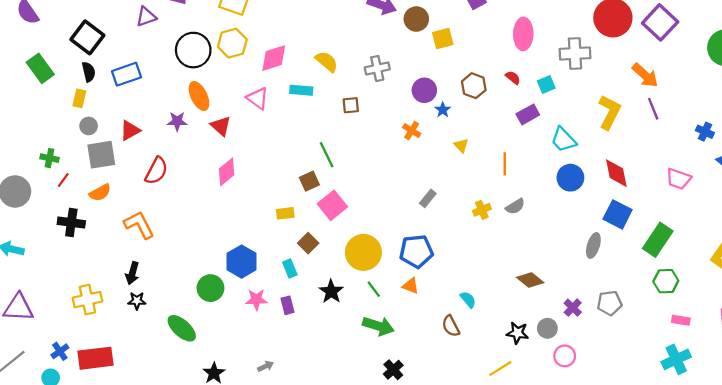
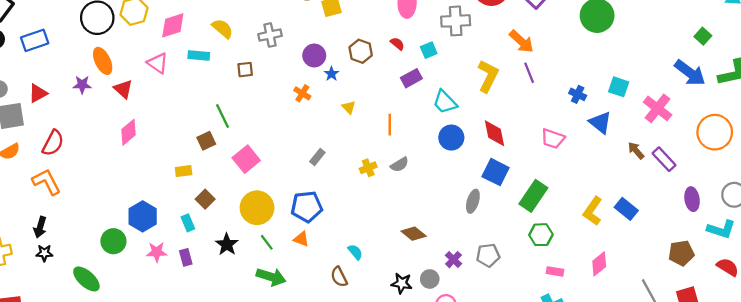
red semicircle: (156, 171) -> (53, 143), moved
pink square: (332, 205) -> (246, 159), moved

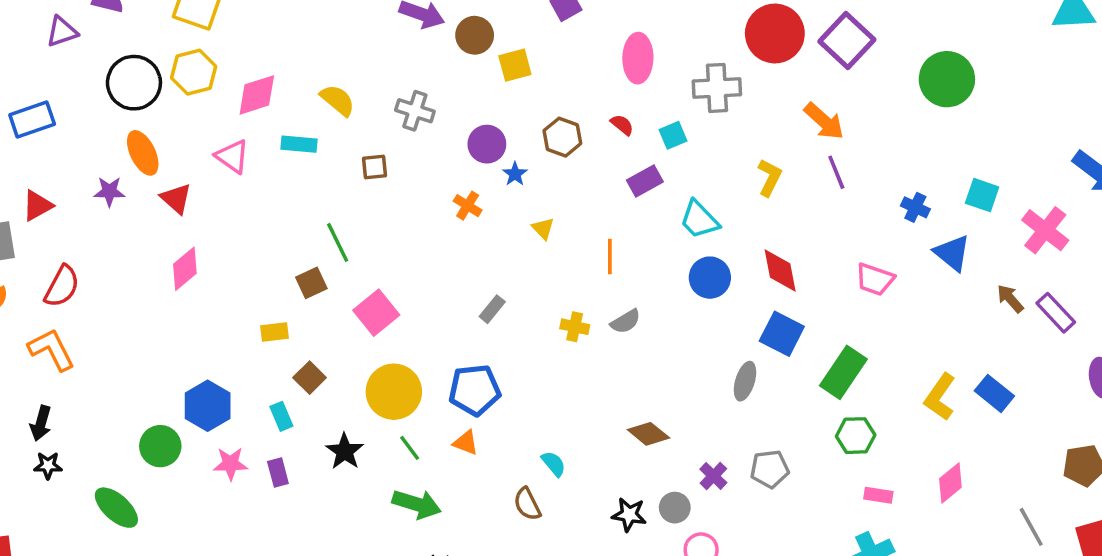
gray cross: (270, 35) -> (415, 111), turned 30
yellow L-shape: (488, 76) -> (770, 177), size x0.7
yellow cross: (368, 168) -> (575, 327), turned 35

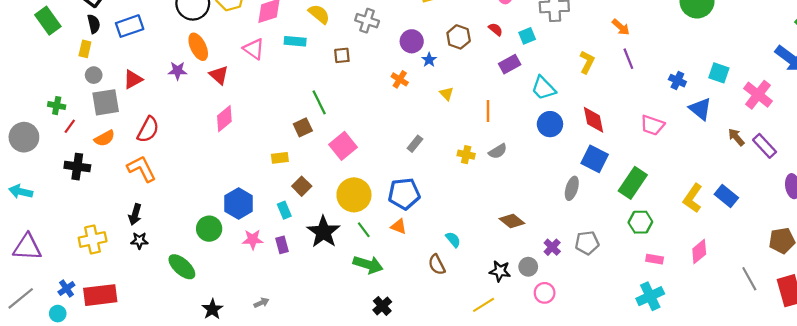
orange arrow: (824, 121) -> (621, 27), size x0.7
black star: (345, 451) -> (323, 232), size x1.4

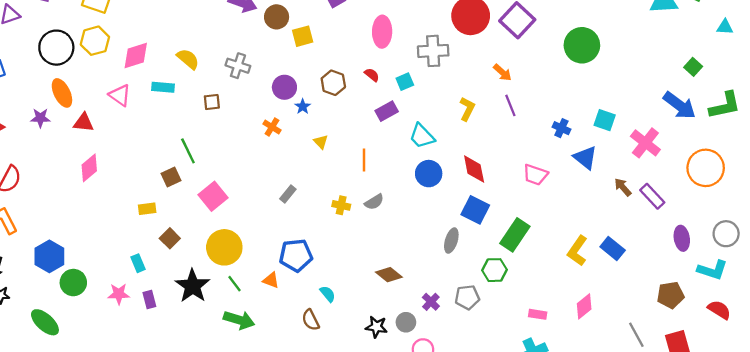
red triangle: (219, 75) -> (84, 122), turned -36
blue pentagon: (404, 194) -> (296, 255), moved
blue hexagon: (239, 204) -> (49, 256), moved
cyan rectangle: (284, 210) -> (138, 263), moved
green hexagon: (640, 222) -> (494, 270), moved

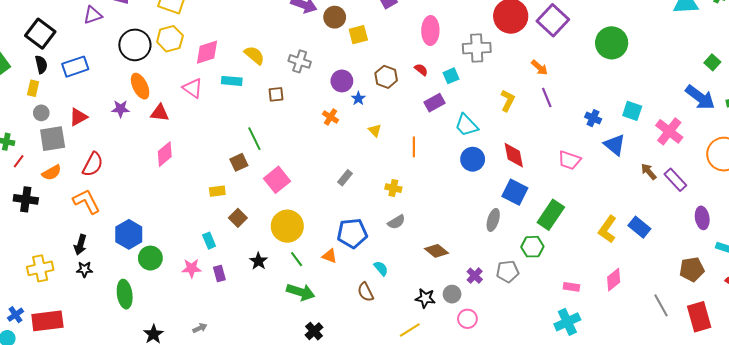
gray semicircle: (374, 202) -> (396, 222), moved
black star: (193, 286) -> (258, 261), size x0.6
green ellipse: (45, 322) -> (125, 294), turned 40

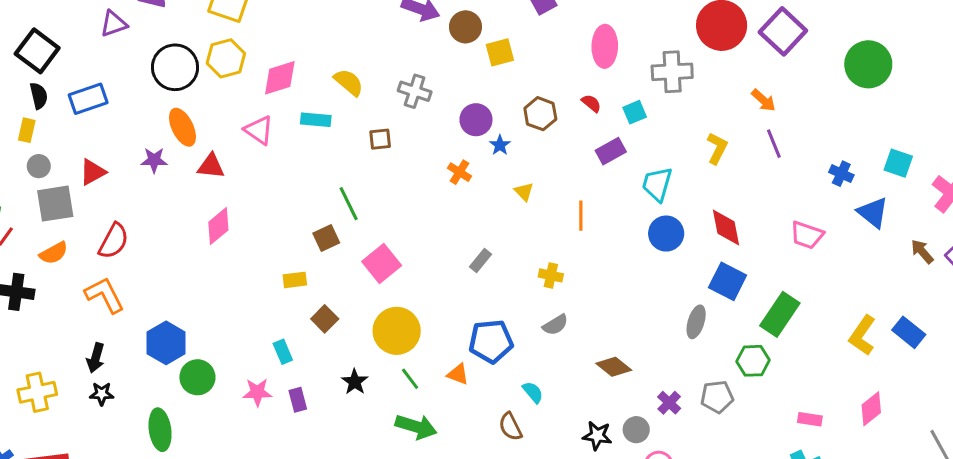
cyan trapezoid: (466, 125) -> (657, 184), turned 60

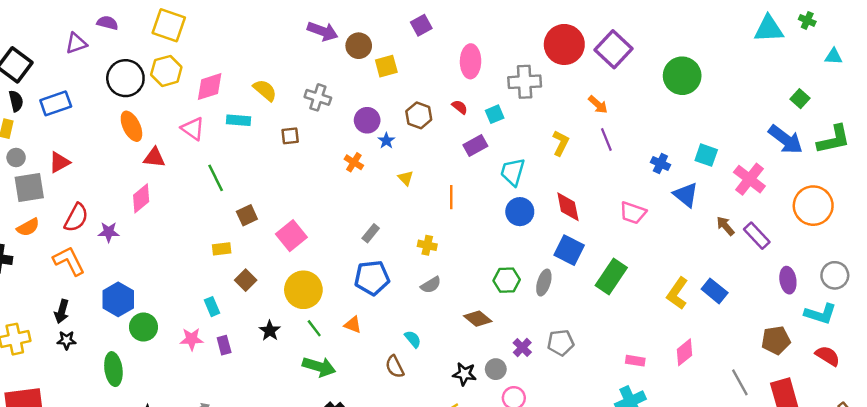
purple star: (154, 160) -> (109, 232), moved
green line: (349, 204) -> (216, 178), moved
pink diamond: (218, 226) -> (141, 198), moved
blue pentagon: (491, 341) -> (372, 278), moved
green hexagon: (753, 361) -> (507, 280), moved

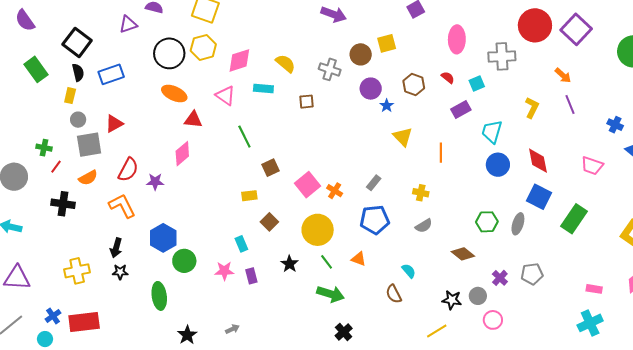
brown circle: (359, 46) -> (361, 54), moved
orange ellipse: (131, 126) -> (174, 94), turned -40
orange cross: (354, 162) -> (335, 191), moved
yellow triangle: (406, 178) -> (403, 137), size x1.5

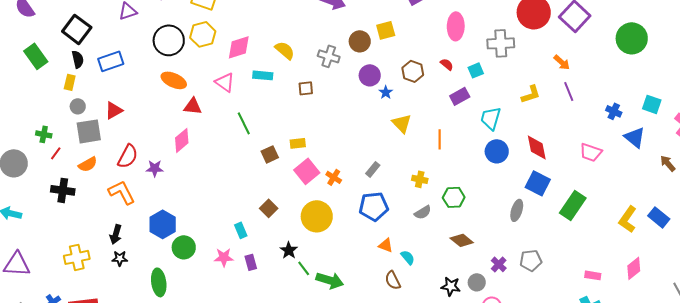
yellow L-shape: (532, 108) -> (531, 94), turned 45
yellow rectangle: (249, 196) -> (298, 143), moved
green hexagon: (487, 222) -> (454, 197), moved
orange triangle: (359, 259) -> (386, 245), moved
green line: (327, 262) -> (304, 268), moved

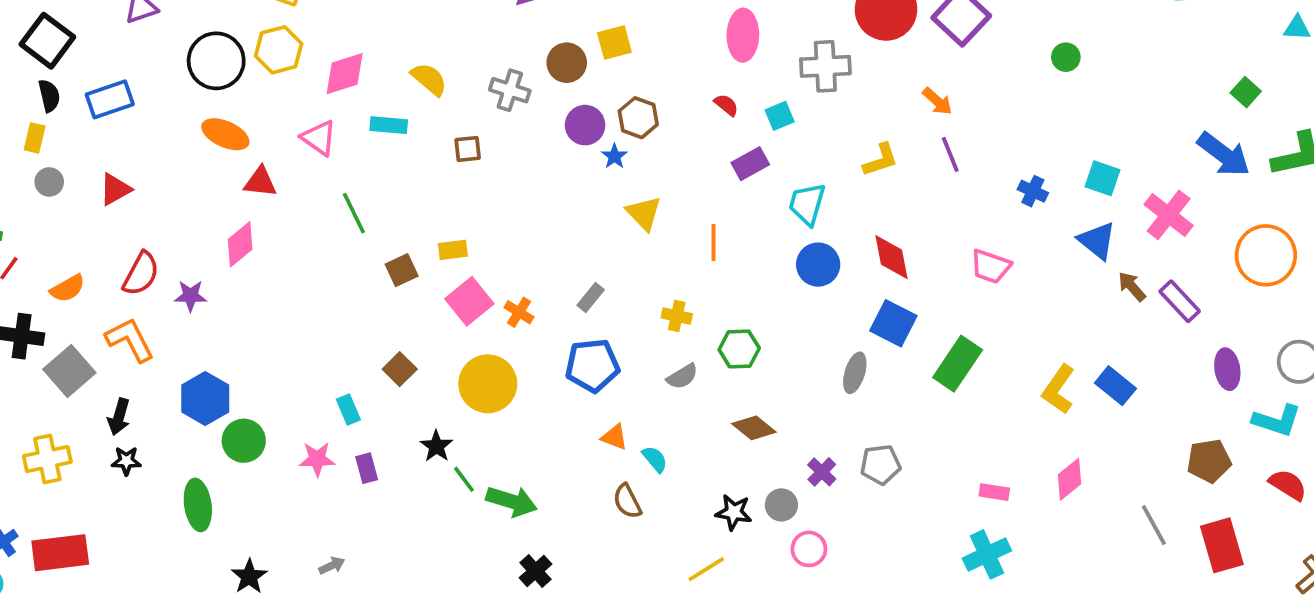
green circle: (632, 38) -> (1066, 57), size x0.5
brown hexagon: (413, 71) -> (638, 118), moved
gray square: (89, 131) -> (69, 371), moved, turned -32
blue triangle: (635, 137) -> (1097, 241), moved

